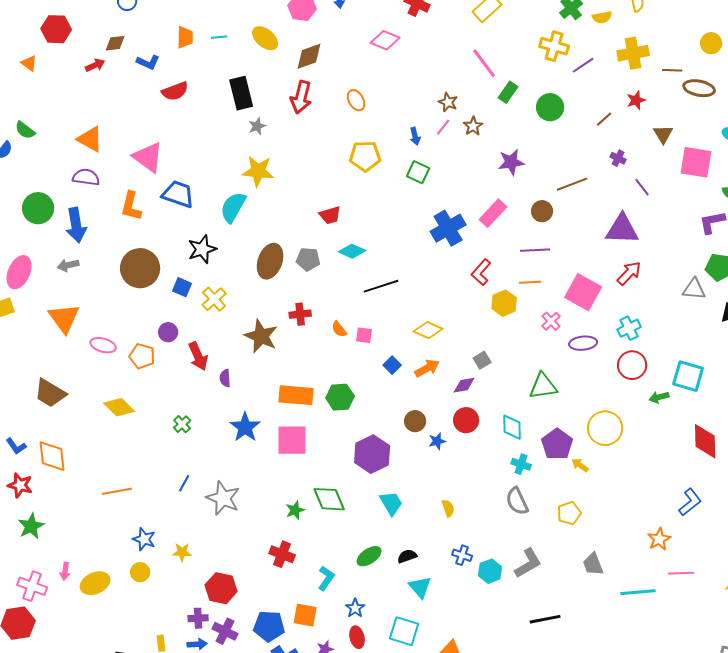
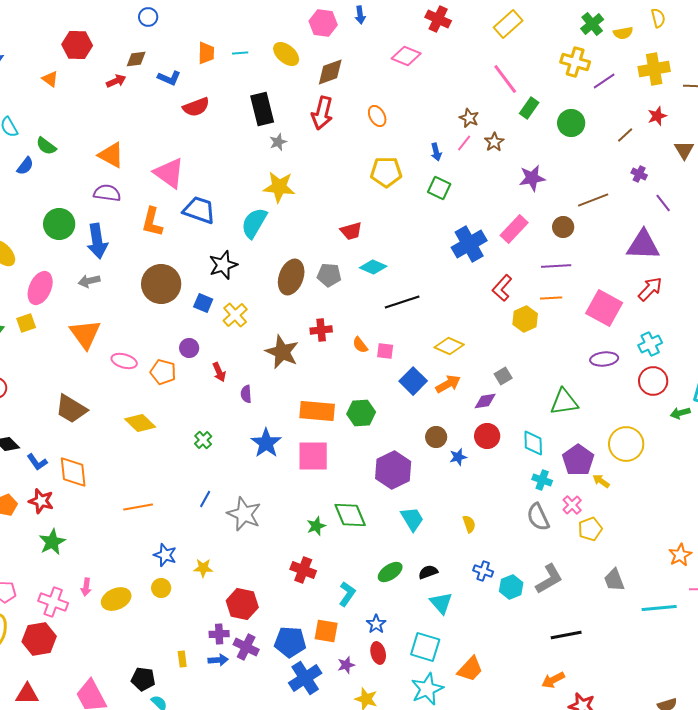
pink cross: (551, 321) -> (572, 505), moved
red arrow: (198, 356) -> (219, 372), size x0.7
blue square: (392, 365) -> (413, 381), size x1.5

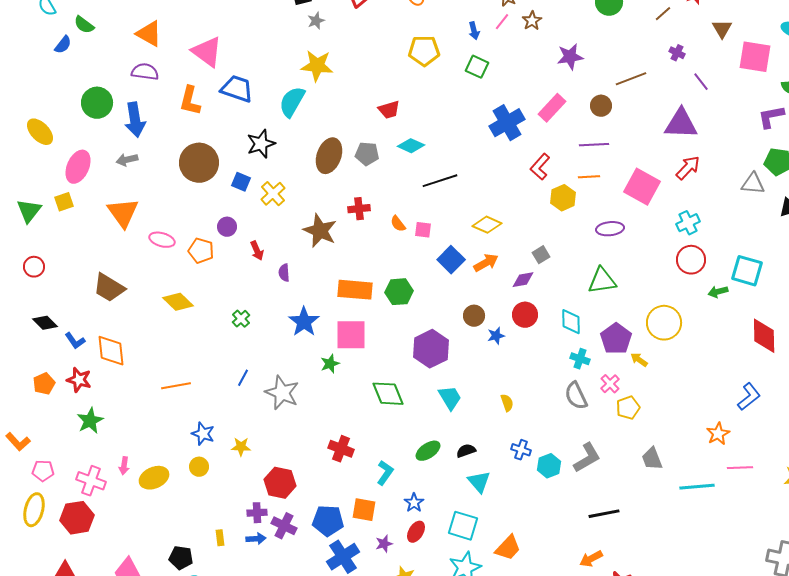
purple ellipse: (604, 359) -> (610, 229), moved
green star: (316, 526) -> (330, 364), moved
red ellipse: (378, 653) -> (416, 532), turned 45

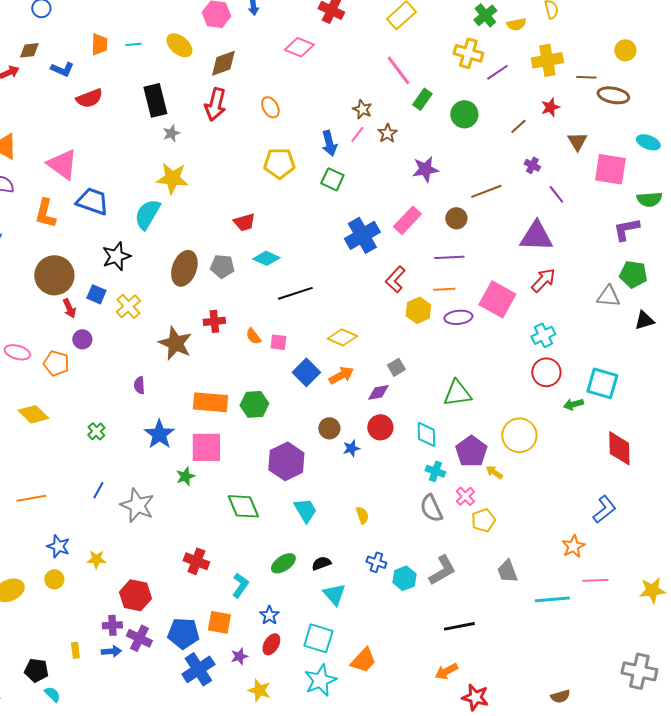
blue arrow: (474, 31) -> (329, 143), size x1.4
purple ellipse: (610, 229) -> (458, 317), moved
red arrow: (257, 251) -> (69, 308), moved

